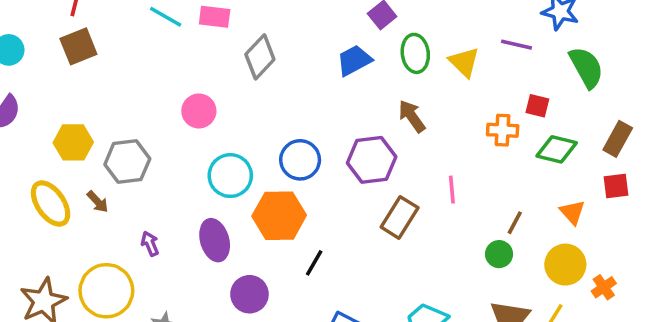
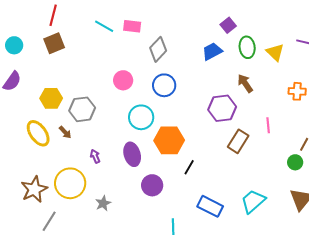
blue circle: (300, 160) -> (164, 85), moved

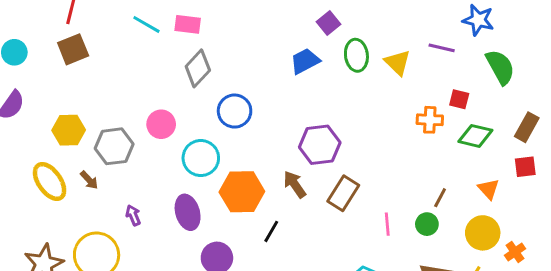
gray diamond: (158, 49) -> (198, 68), moved
pink circle: (123, 80) -> (161, 124), moved
brown arrow: (245, 83) -> (295, 184), moved
pink line: (268, 125) -> (387, 224), moved

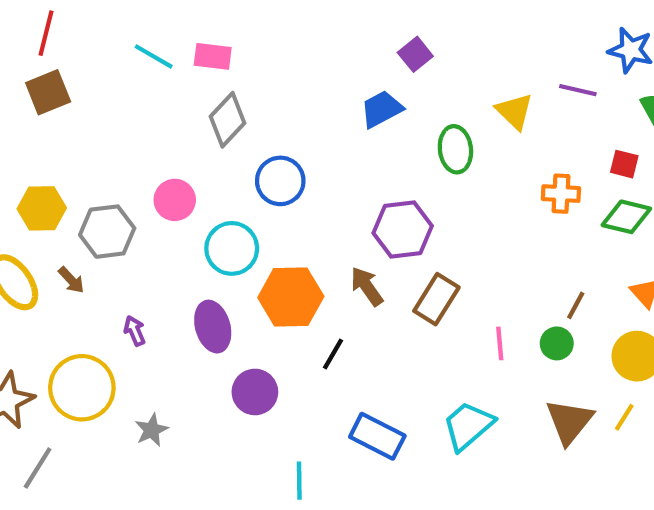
green ellipse: (356, 55) -> (455, 149), moved
red square: (459, 99) -> (624, 164), moved

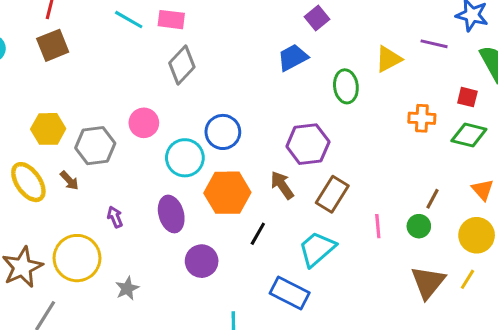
yellow triangle: (515, 111) -> (388, 59), turned 48
blue circle: (280, 181) -> (223, 132), moved
cyan trapezoid: (468, 426) -> (317, 249), moved

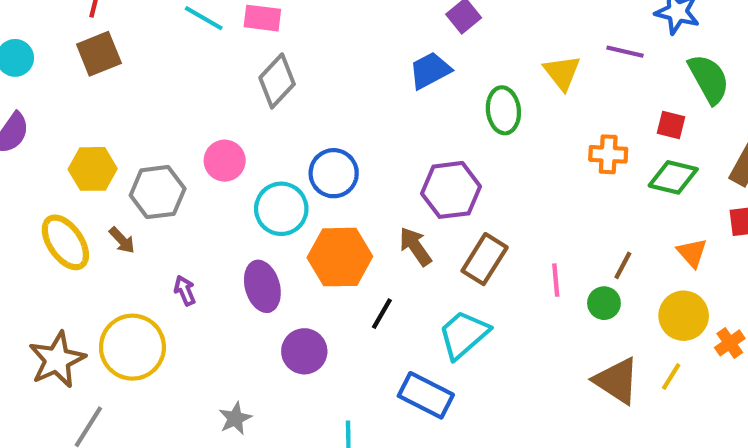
yellow triangle: (388, 59) -> (562, 73), turned -40
pink line: (378, 226) -> (556, 280), moved
brown triangle: (428, 282) -> (617, 381), turned -36
gray star: (127, 288) -> (235, 418), moved

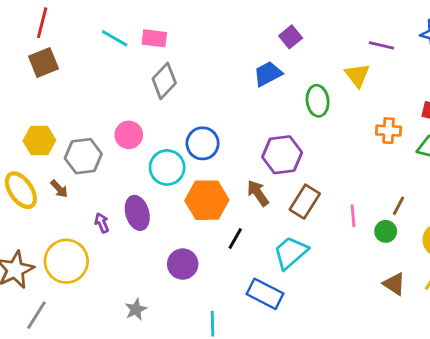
purple line: (625, 52) -> (381, 45), moved
purple ellipse: (262, 286) -> (137, 213), moved
brown triangle: (617, 381) -> (394, 284), size x0.7

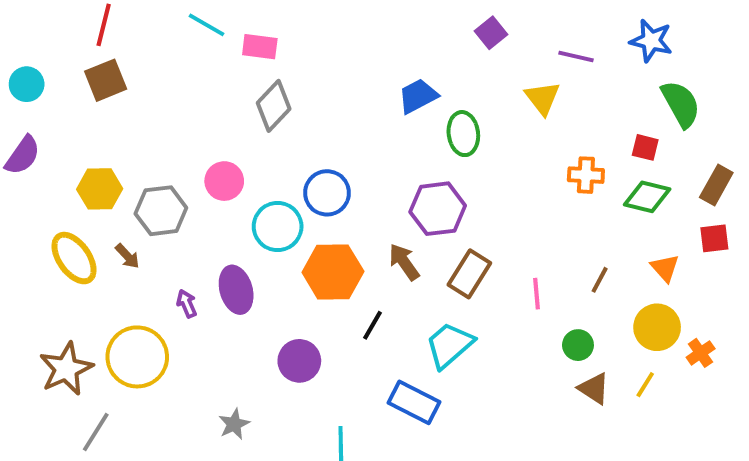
purple square: (291, 37) -> (491, 33), moved
cyan line: (115, 38) -> (206, 25), moved
green ellipse: (318, 101) -> (463, 134), moved
green circle: (386, 231) -> (578, 345), moved

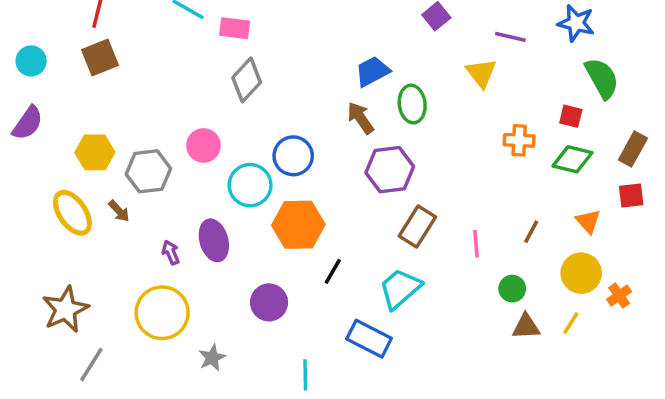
brown arrow: (404, 262) -> (360, 118), moved
yellow circle: (137, 357) -> (162, 313), moved
brown triangle: (594, 389) -> (526, 327), turned -36

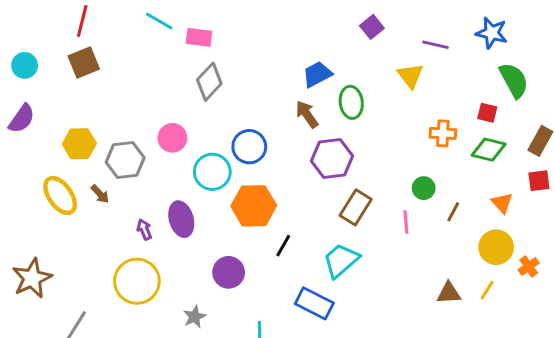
green circle: (512, 289) -> (424, 188), moved
brown star: (66, 309) -> (32, 278), moved
gray star: (212, 358) -> (195, 317), moved

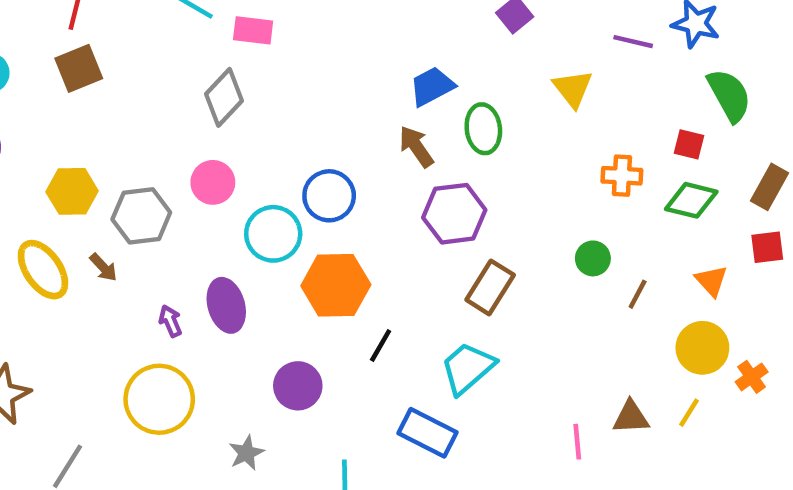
purple line: (435, 45) -> (633, 42), moved
gray diamond: (209, 82) -> (224, 97), moved
pink line: (406, 222) -> (577, 442), moved

